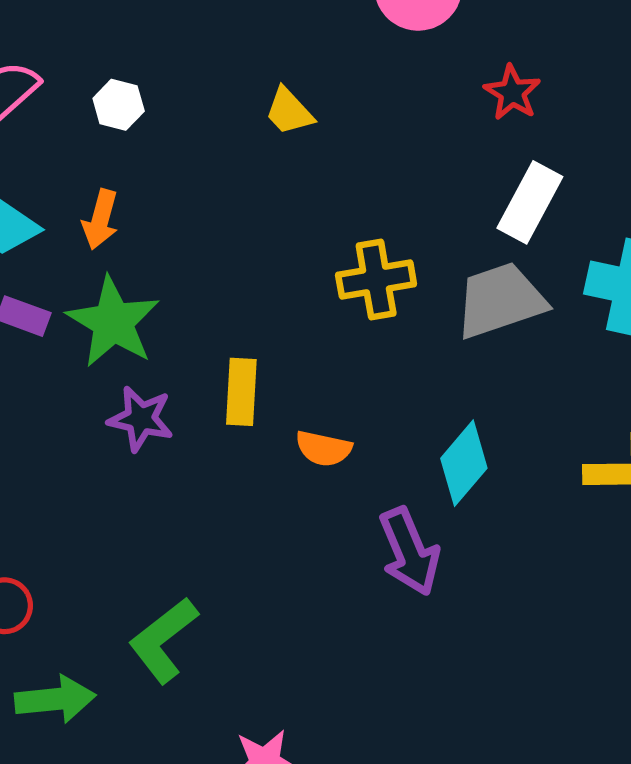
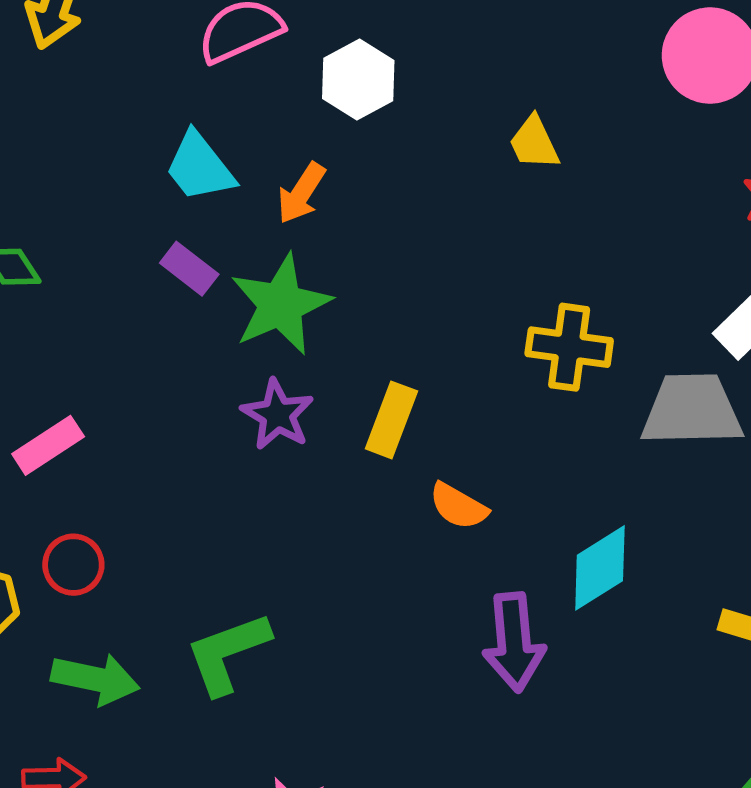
white hexagon: (119, 105) -> (358, 79), size x1.4

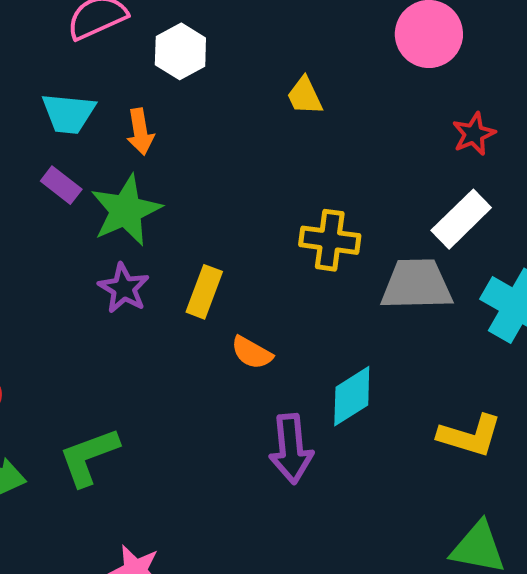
cyan trapezoid: (200, 167) -> (68, 113), turned -46
orange arrow: (301, 193) -> (140, 132), turned -42

